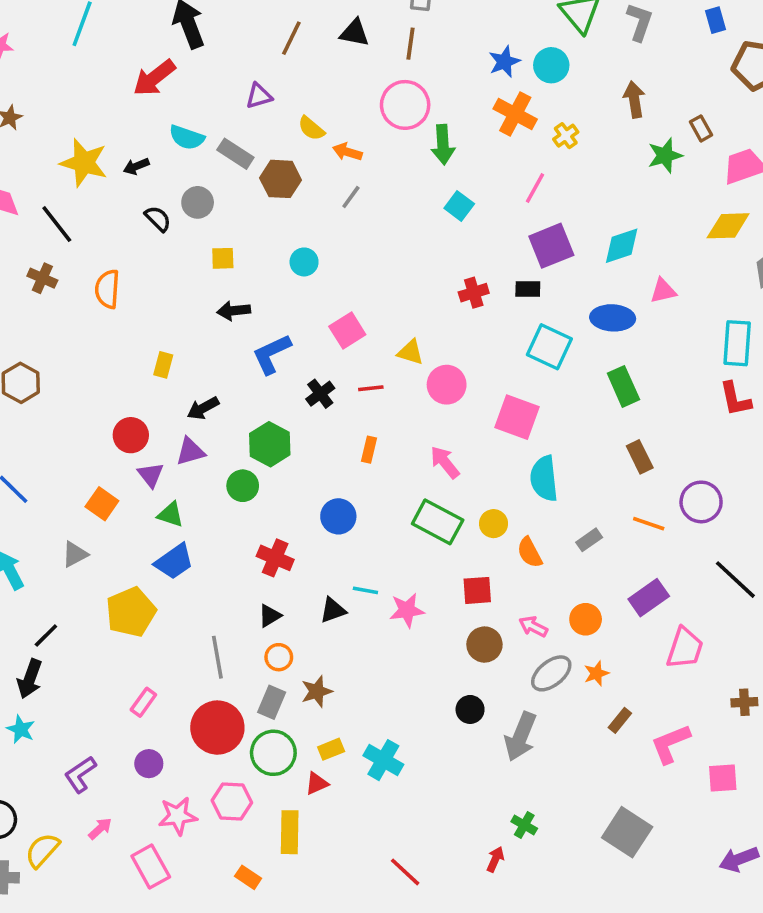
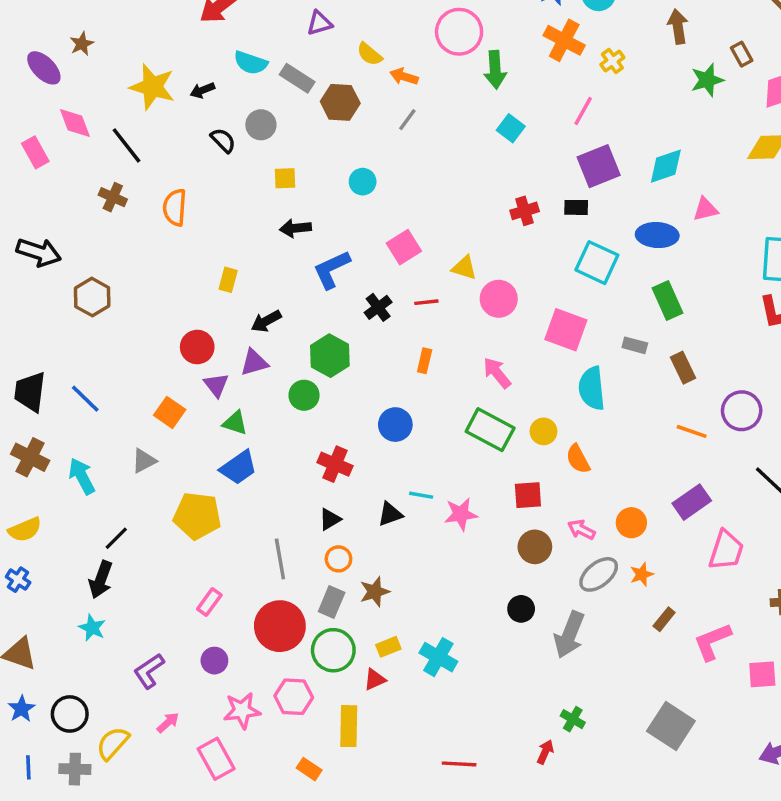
gray rectangle: (589, 540) -> (635, 345), moved, turned 50
yellow pentagon: (131, 612) -> (197, 516), turned 30
red line: (405, 872) -> (459, 764), turned -40

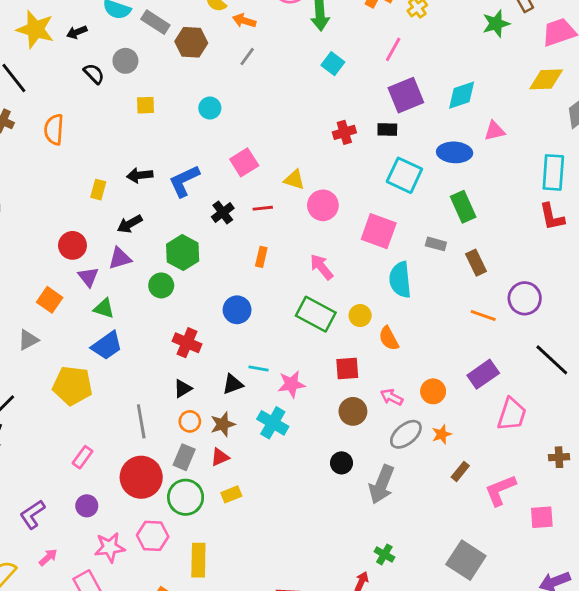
black arrow: (295, 228) -> (140, 175), moved
brown star: (375, 592) -> (223, 424), moved
cyan cross: (438, 657) -> (273, 423), moved
red triangle: (375, 680) -> (220, 457), moved

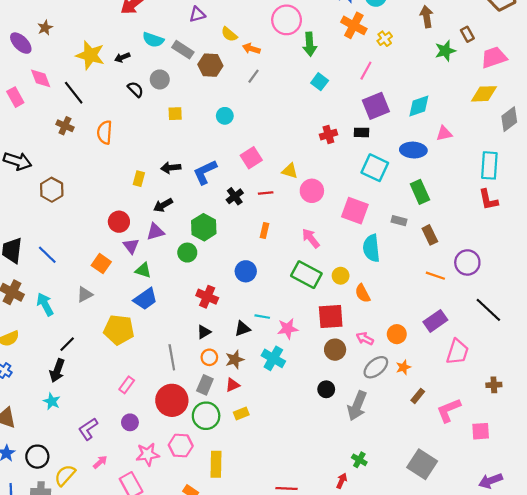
red square: (347, 368) -> (331, 317), size x1.4

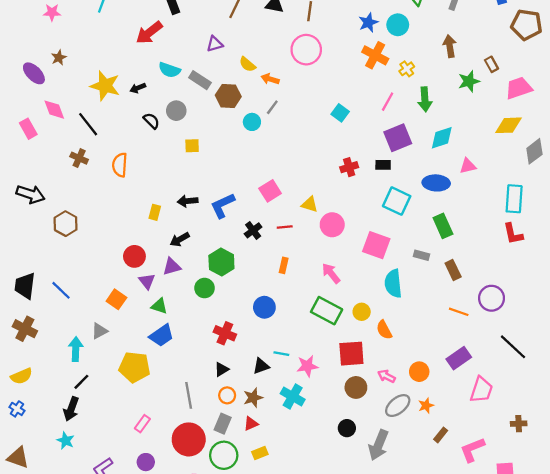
green arrow: (310, 44) -> (425, 99), moved
cyan circle: (225, 116) -> (252, 122), moved
cyan arrow: (45, 304) -> (76, 349), moved, turned 30

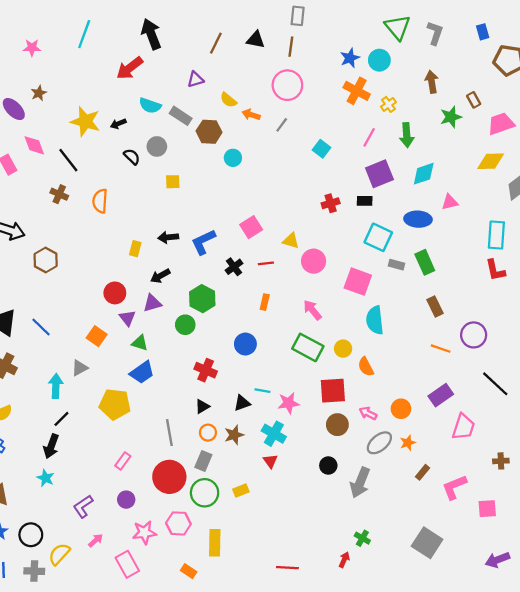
gray line: (272, 107) -> (282, 125), moved
gray rectangle: (421, 255) -> (396, 265), moved
red triangle: (251, 424) -> (270, 461), moved, turned -42

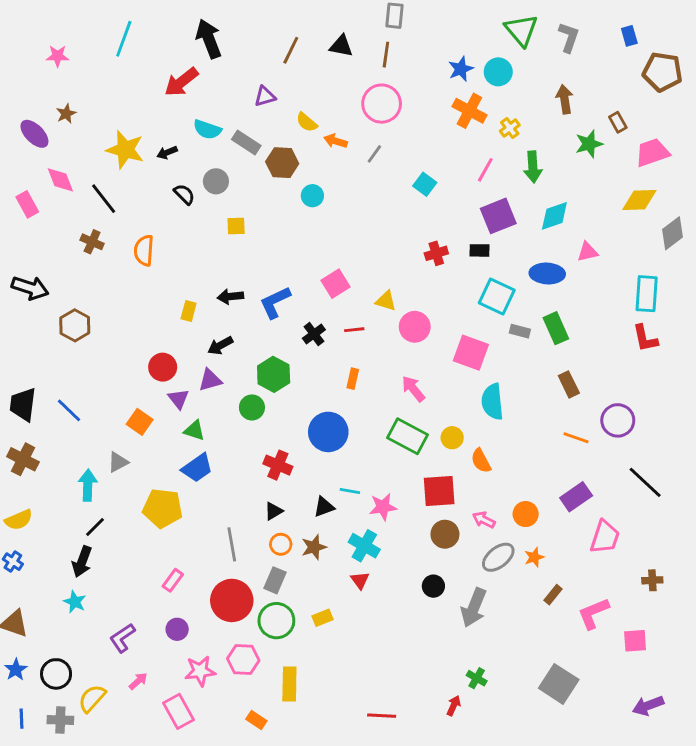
blue circle: (245, 344) -> (328, 432), size x1.4

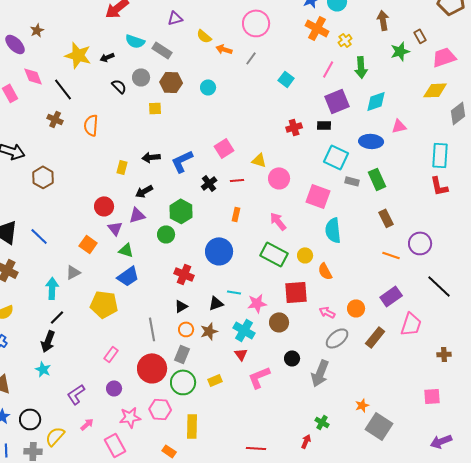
brown hexagon: (282, 163) -> (171, 82), moved
brown circle: (445, 534) -> (279, 322), moved
orange star: (534, 557) -> (362, 405), moved
brown rectangle: (553, 595) -> (375, 337), moved, size x1.5
pink L-shape: (593, 613) -> (259, 377), moved

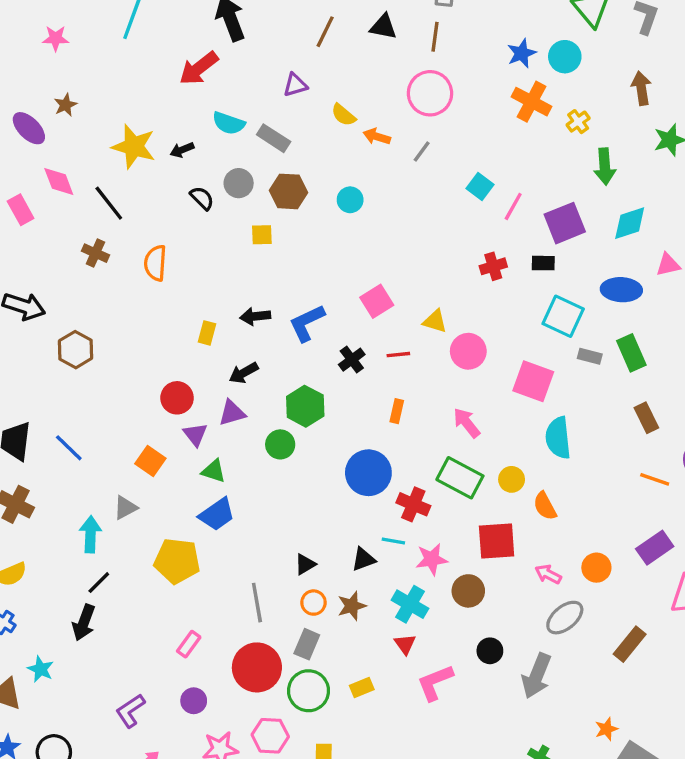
pink line: (328, 69) -> (513, 206), moved
red cross: (184, 274) -> (413, 504), moved
brown rectangle: (375, 337) -> (630, 644), moved
cyan star: (43, 369) -> (41, 669), moved

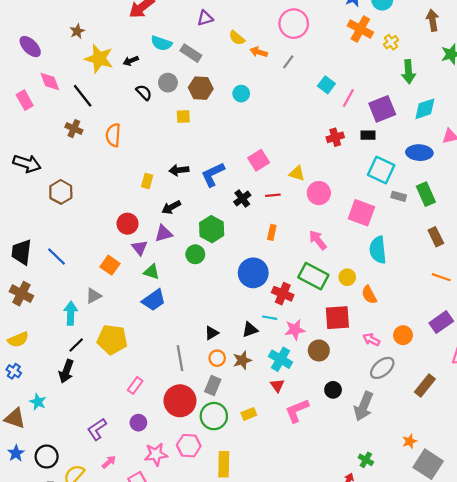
brown star: (66, 105) -> (77, 31), moved
yellow pentagon: (177, 561) -> (112, 340), moved

